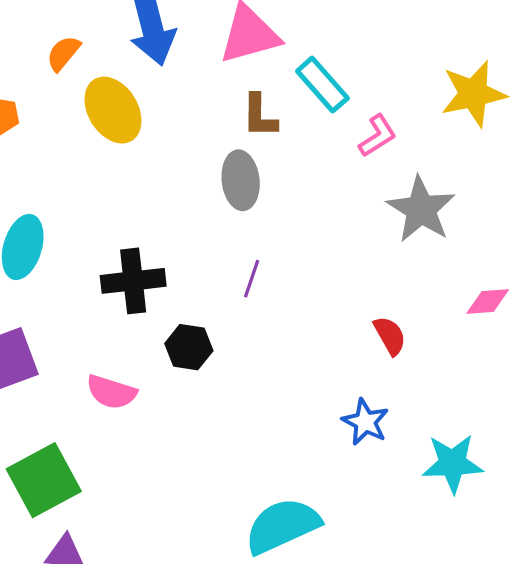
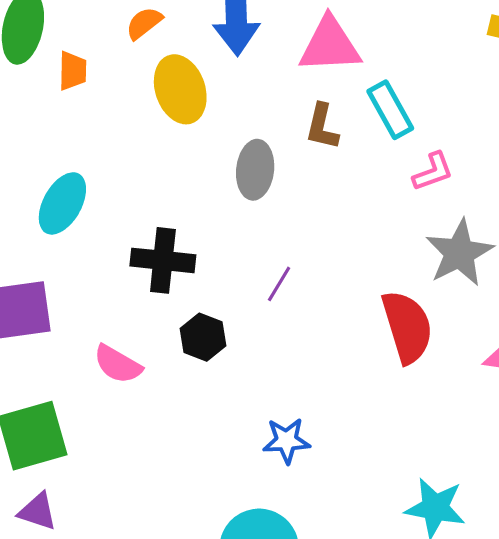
gray ellipse: (241, 180) -> (255, 170), moved
red semicircle: (390, 336) -> (407, 327), moved, size x1.8
blue star: (365, 422) -> (286, 441), moved, turned 30

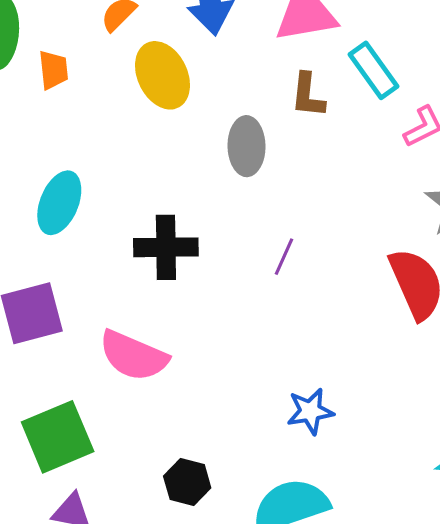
black hexagon: (203, 337) -> (187, 482), moved
pink semicircle: (118, 364) -> (133, 356), size x1.4

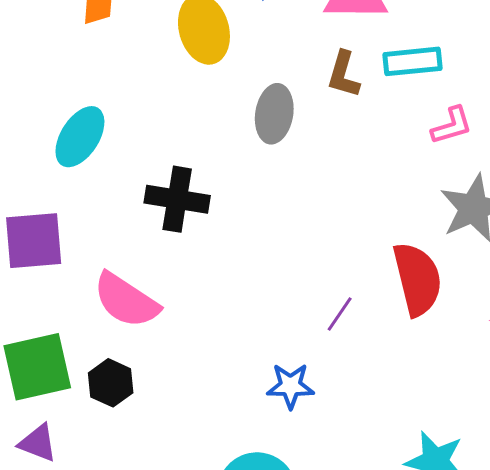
cyan rectangle: (373, 70) -> (412, 61), turned -70
purple line: (284, 257) -> (340, 314), moved
black hexagon: (187, 482) -> (111, 383), moved

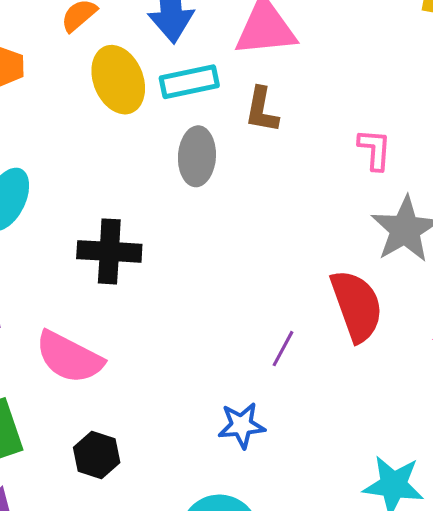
cyan rectangle: (412, 61) -> (189, 82), moved
pink L-shape: (452, 126) -> (375, 150), turned -63
black hexagon: (111, 383) -> (97, 455), moved

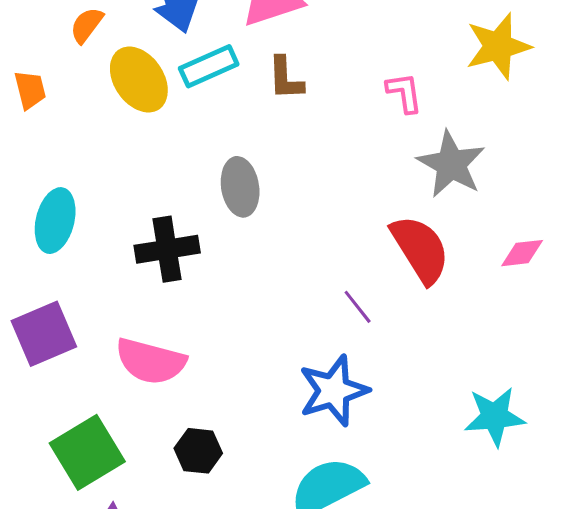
gray ellipse: (197, 156) -> (240, 187), moved
purple line: (283, 349) -> (358, 307), turned -54
blue star: (242, 425) -> (334, 391), size x1.5

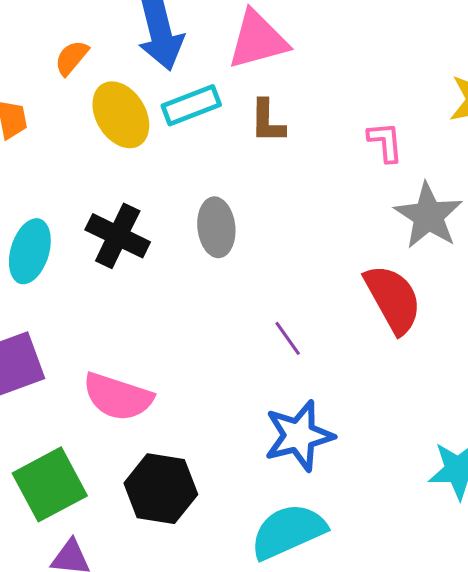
black cross: (167, 249) -> (118, 236), moved, turned 32
purple line: (358, 307) -> (288, 338), moved
black hexagon: (198, 451) -> (161, 489), size x1.5

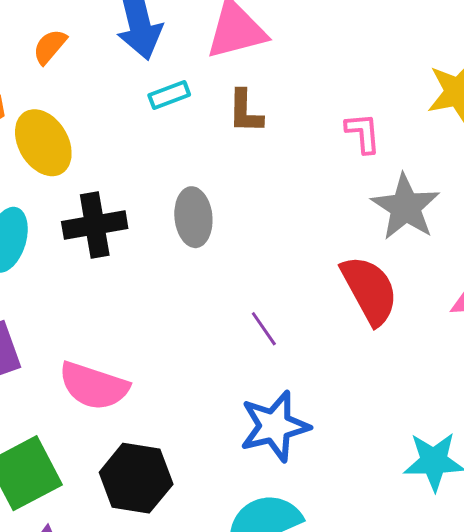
cyan rectangle: (191, 105) -> (169, 95), size x0.7
yellow ellipse: (121, 115) -> (43, 143), moved
black cross: (118, 236) -> (95, 225), turned -36

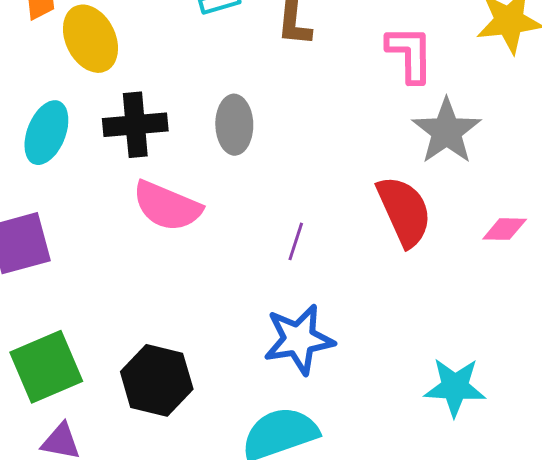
pink L-shape: (363, 133) -> (410, 54), size x1.4
purple line: (264, 329) -> (296, 241), turned 48
pink semicircle: (94, 386) -> (167, 206), moved

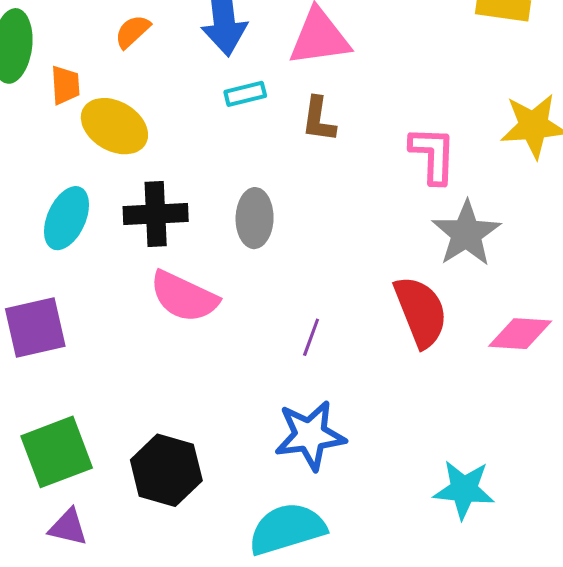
yellow ellipse: (90, 39) -> (114, 126), turned -36
pink diamond: (505, 229) -> (520, 334), size x1.4

